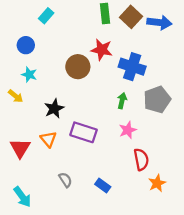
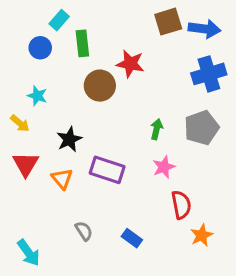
green rectangle: (105, 13) -> (82, 43), moved
brown square: (131, 17) -> (168, 22), turned 30
blue circle: (26, 45) -> (40, 48), moved
blue cross: (132, 67) -> (209, 74), moved, turned -35
red triangle: (20, 148) -> (26, 164), moved

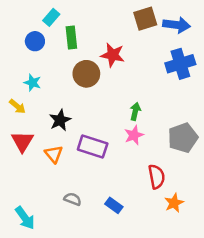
gray pentagon: (202, 128) -> (183, 138), moved
pink star: (164, 167) -> (134, 135), moved
gray semicircle: (84, 231) -> (73, 199), turned -36

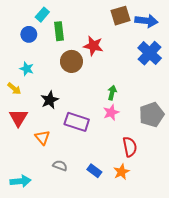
blue cross: (180, 64) -> (150, 53), turned -30
orange triangle: (54, 154) -> (42, 137), moved
orange star: (174, 203) -> (121, 172), moved
cyan arrow: (25, 218) -> (20, 181), turned -60

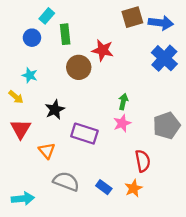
gray semicircle: (60, 166) -> (66, 181), size x1.6

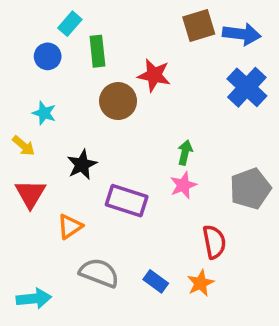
orange triangle: (47, 151) -> (70, 226), turned 36

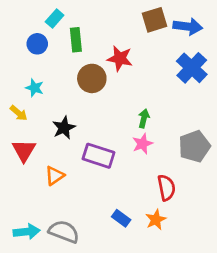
gray semicircle: (99, 273) -> (64, 232), moved

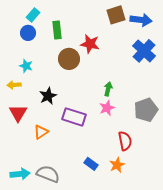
cyan rectangle: (55, 19) -> (33, 15), moved
yellow arrow: (19, 113) -> (14, 85), turned 136

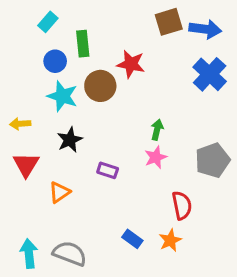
blue circle: (28, 33) -> (55, 61), moved
cyan star: (26, 66) -> (62, 96), moved, size x1.5
purple rectangle: (74, 117) -> (108, 170), size x0.6
cyan arrow: (20, 174) -> (29, 253), turned -90

